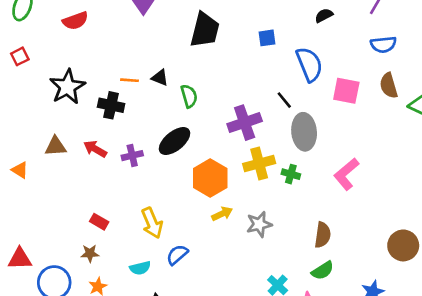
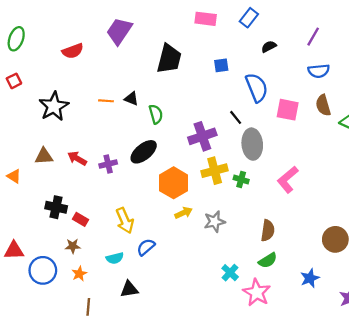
red semicircle: (75, 21) -> (73, 51), moved
black cross: (111, 105) -> (56, 207), moved

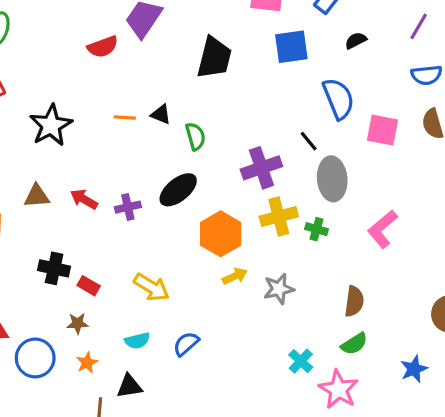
red semicircle: (73, 51) -> (103, 47), moved
blue square: (221, 65) -> (291, 47), moved, size x1.6
yellow arrow: (125, 221) -> (151, 287), turned -35
blue semicircle: (146, 247) -> (186, 344), moved
black triangle: (129, 289) -> (129, 386), moved

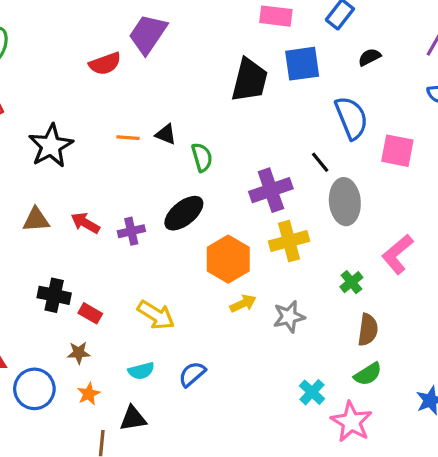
black trapezoid: (214, 58) -> (250, 80), moved
green cross: (316, 229) -> (351, 282), moved, turned 35

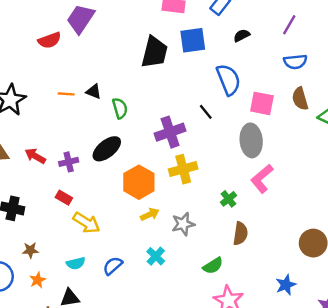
gray ellipse: (345, 202) -> (251, 140), moved
red rectangle: (90, 313) -> (64, 198), moved
green semicircle: (368, 374) -> (213, 266), moved
cyan cross: (312, 392) -> (156, 256), moved

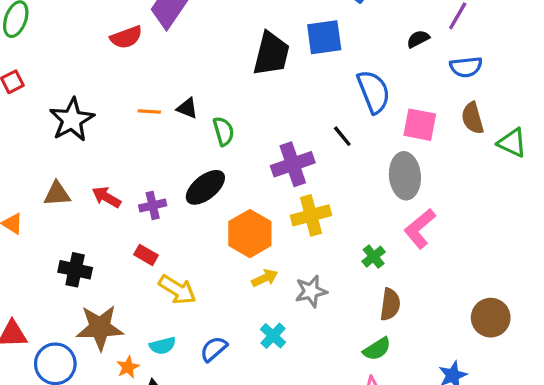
black semicircle: (242, 35) -> (418, 39), moved
brown star: (30, 250) -> (100, 328), size x2.0
green semicircle: (213, 266) -> (377, 349), moved
orange star: (38, 280) -> (128, 367), moved

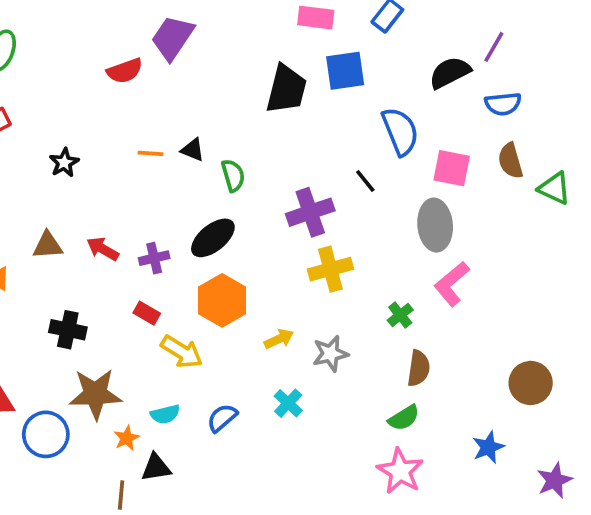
black semicircle: (418, 39) -> (450, 73), size x1.6
black star: (72, 120) -> (64, 163), size x0.6
orange hexagon: (250, 234) -> (222, 300), moved

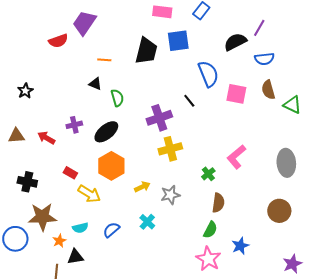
orange line: (150, 153) -> (104, 60), moved
gray ellipse: (435, 225) -> (286, 163), moved
purple cross: (154, 258) -> (74, 125), moved
green semicircle: (404, 418) -> (210, 230), turned -30
blue star: (488, 447) -> (240, 246), moved

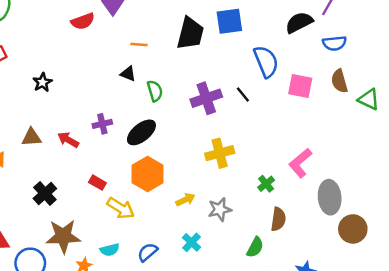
purple cross: (159, 118) -> (206, 98), moved
gray ellipse: (286, 163) -> (330, 197), moved
black cross: (27, 182) -> (45, 194), turned 36
green semicircle: (210, 230) -> (255, 247), moved

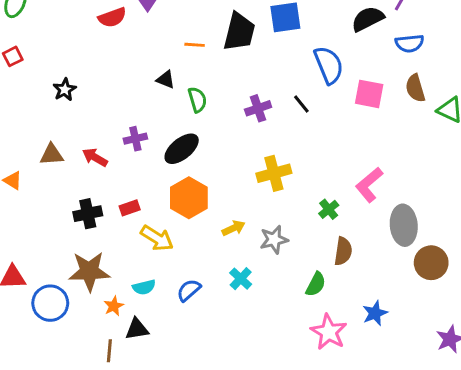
orange line: (139, 44) -> (195, 45), moved
purple cross: (206, 98) -> (258, 108), size x0.7
red rectangle: (97, 183) -> (130, 208), turned -49
black cross: (45, 194) -> (88, 214), moved, turned 30

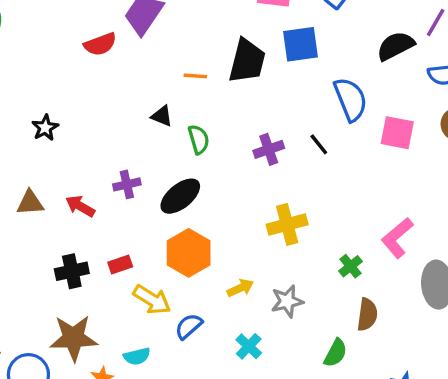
blue semicircle: (189, 290) -> (189, 326), moved

